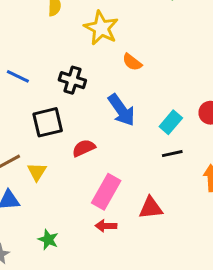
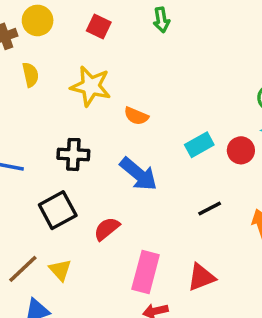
cyan rectangle: (171, 122) -> (199, 145), moved, turned 35

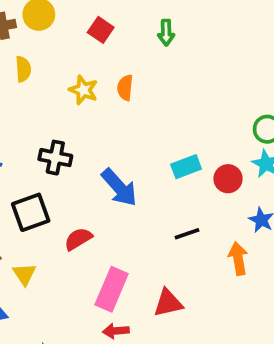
yellow star: (91, 86) -> (83, 90), size x0.7
orange semicircle: (136, 116) -> (125, 88), moved, turned 65

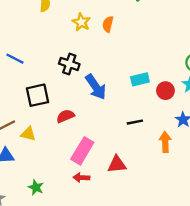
black cross: (55, 158) -> (69, 64), moved
yellow triangle: (24, 274) -> (28, 134), turned -49

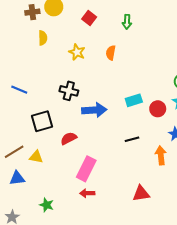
orange semicircle: (108, 24) -> (111, 53), moved
blue arrow: (96, 87) -> (94, 110), turned -55
red triangle: (117, 164) -> (141, 194), moved

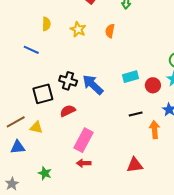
yellow semicircle: (43, 38) -> (46, 24), moved
blue line: (19, 90) -> (31, 50), moved
black cross: (69, 91) -> (68, 81), moved
blue arrow: (94, 110) -> (93, 85), turned -135
black line: (132, 139) -> (136, 114), moved

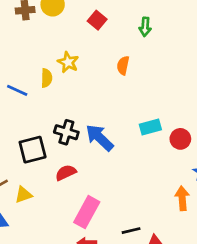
yellow semicircle: (46, 24) -> (47, 78), moved
yellow star: (78, 29) -> (68, 62), moved
black line: (136, 114) -> (131, 231), moved
yellow triangle: (36, 127) -> (23, 195), turned -32

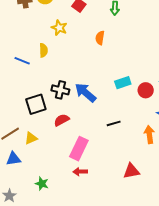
yellow star: (68, 62) -> (59, 28), moved
black line: (131, 231) -> (114, 123), moved

